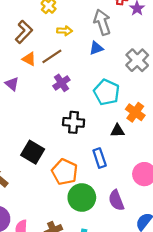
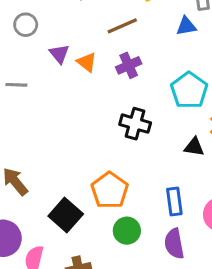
orange triangle: (29, 59) -> (87, 62), moved
black square: (33, 152) -> (66, 215), moved
blue rectangle: (100, 158) -> (174, 202), moved
green circle: (82, 198) -> (127, 231), size x0.7

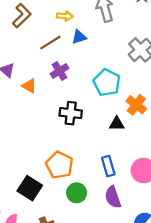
blue triangle: (186, 26) -> (79, 37), moved
orange triangle: (87, 62) -> (29, 86), moved

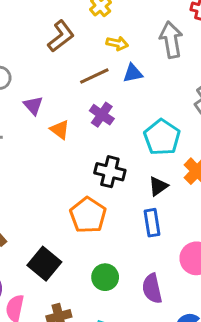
purple cross: (59, 71) -> (102, 115), turned -30
black triangle: (117, 124) -> (158, 186), moved, turned -42
orange pentagon: (59, 165) -> (88, 215), moved
blue rectangle: (108, 166) -> (152, 223), moved

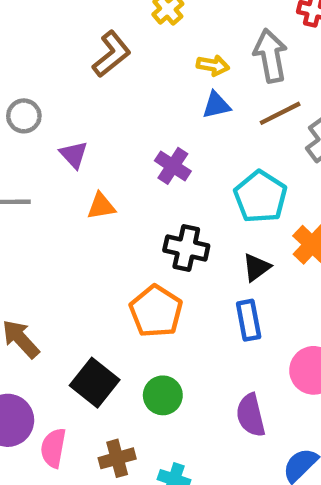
yellow arrow: (117, 43) -> (213, 65), moved
brown line: (94, 76) -> (280, 113), moved
orange triangle: (60, 130) -> (101, 206), moved, turned -45
green circle: (105, 277) -> (163, 395), moved

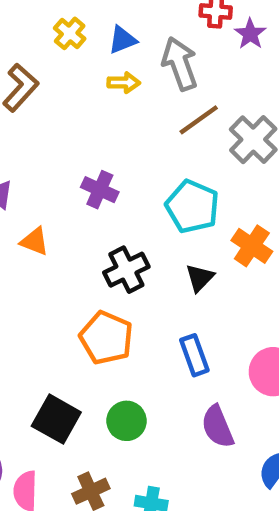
blue triangle: (216, 105) -> (122, 40), moved
orange triangle: (101, 206) -> (35, 241), turned 40
black cross: (186, 248) -> (126, 270), turned -30
blue rectangle: (249, 320) -> (194, 355), moved

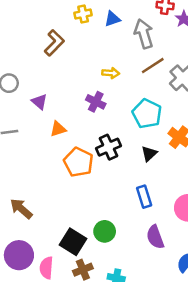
yellow cross: (70, 33) -> (83, 14), turned 35
yellow arrow: (124, 83) -> (111, 73), moved
orange triangle: (35, 241) -> (58, 129), turned -42
orange pentagon: (106, 338) -> (78, 162), moved
black square: (56, 419) -> (73, 242), moved

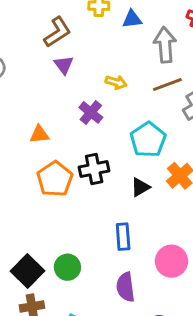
purple triangle: (39, 102) -> (64, 65), moved

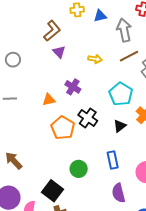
purple cross: (91, 112) -> (73, 87), moved
black cross: (94, 169) -> (88, 118), turned -36
green circle: (67, 267) -> (79, 169), moved

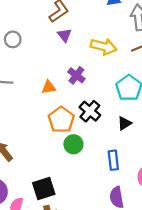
yellow arrow: (95, 59) -> (104, 47), size x1.6
green circle: (79, 169) -> (73, 144), moved
black square: (53, 191) -> (44, 188), turned 30

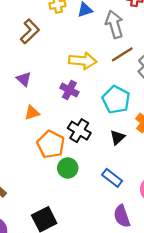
purple triangle: (64, 35) -> (24, 79), moved
purple cross: (76, 75) -> (69, 90), moved
blue rectangle: (113, 160) -> (112, 178), turned -36

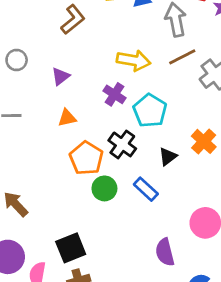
purple triangle: (24, 79) -> (61, 76), turned 35
cyan pentagon: (116, 100) -> (150, 111), moved
blue rectangle: (112, 178) -> (146, 189), moved

